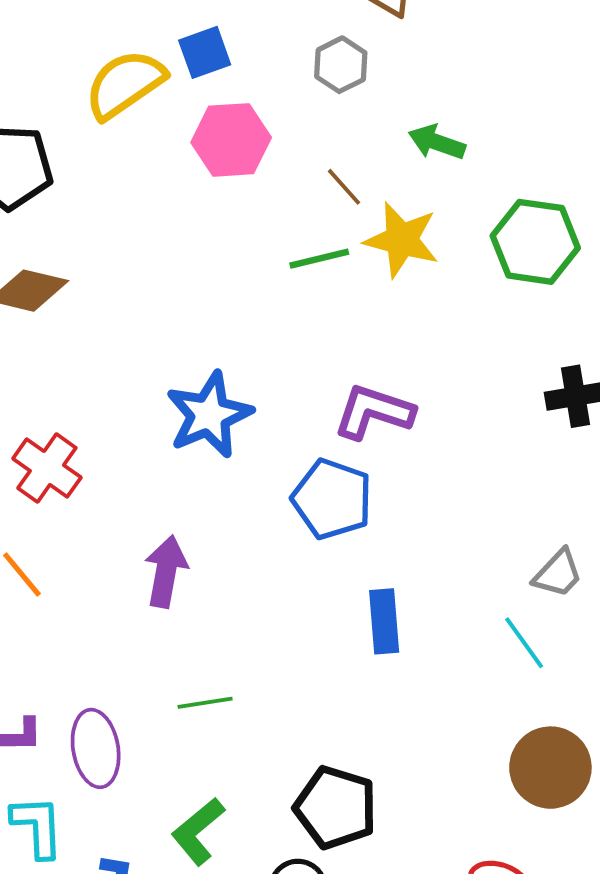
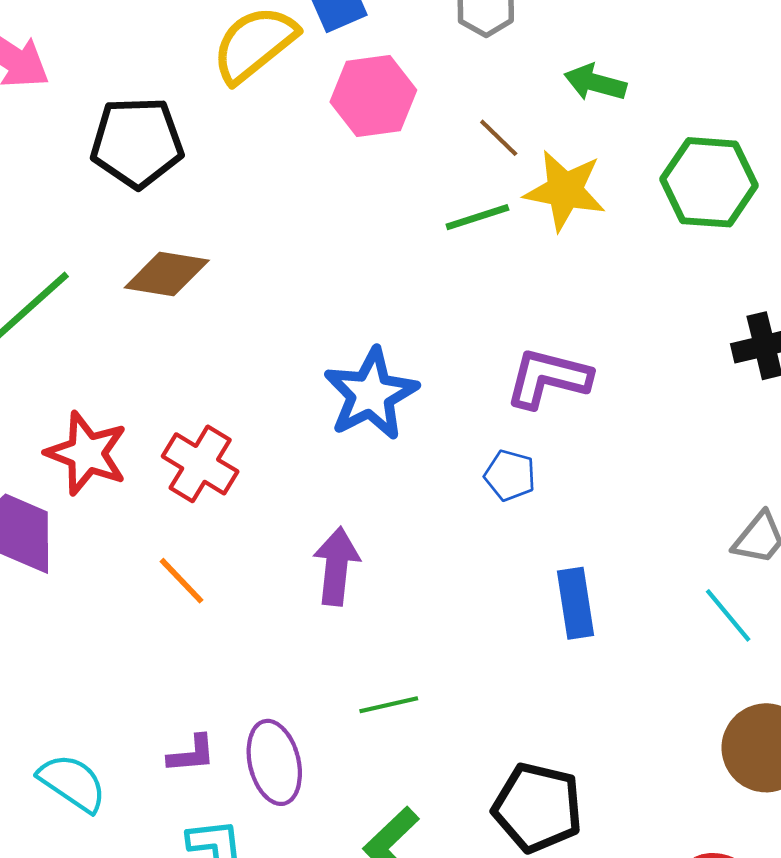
blue pentagon: (332, 499) -> (510, 475), size x0.6

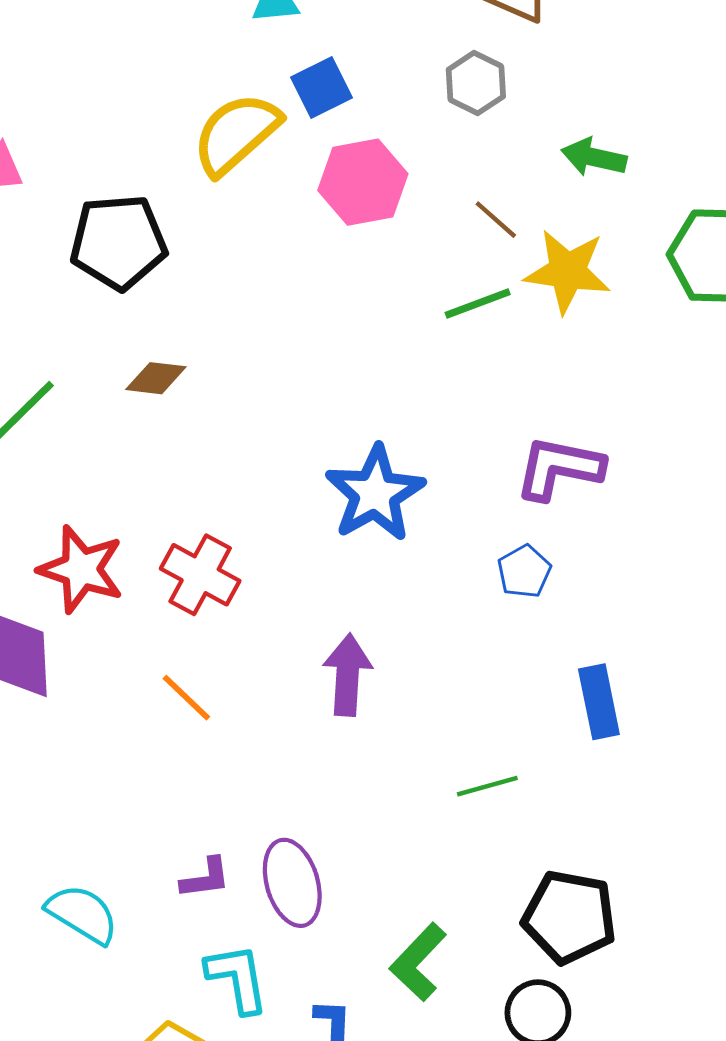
brown diamond: (167, 274) -> (156, 378), size x0.7
blue pentagon: (510, 475) -> (524, 571), turned 30
green line: (389, 705) -> (487, 786), moved

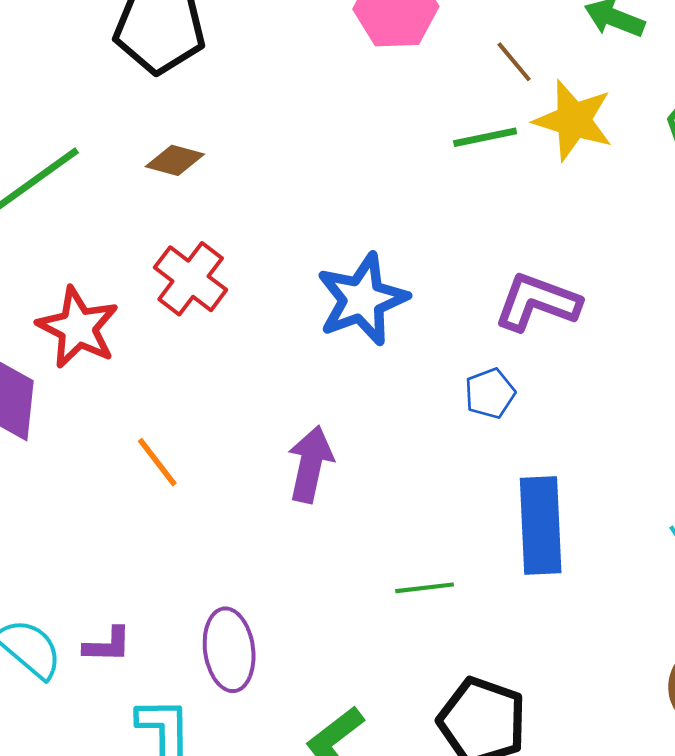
red cross: (200, 575) -> (191, 279), moved
blue rectangle: (599, 702) -> (541, 525), size x1.4
purple L-shape: (205, 878) -> (107, 645), moved

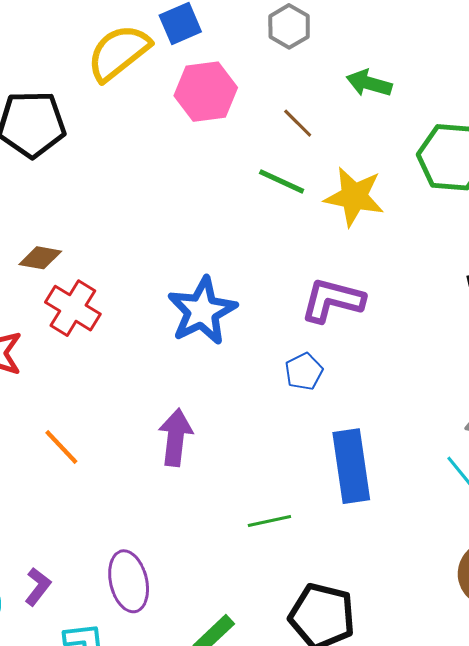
yellow star: (573, 120) -> (354, 197), moved
green line: (485, 137) -> (282, 181), turned 42
brown diamond: (175, 160) -> (40, 258), moved
purple L-shape: (107, 645) -> (38, 587), turned -48

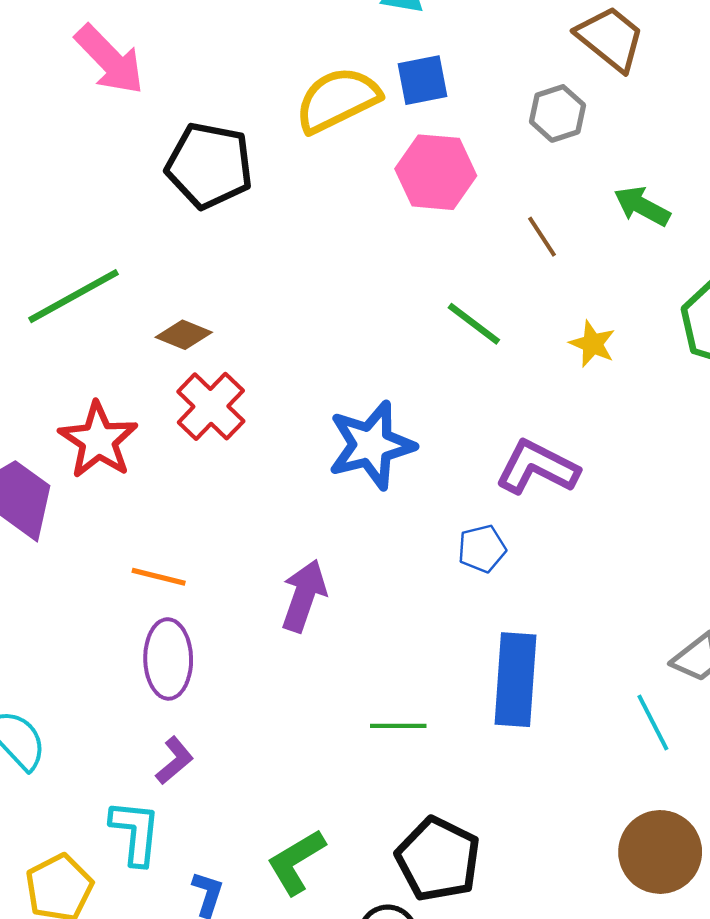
green line: (282, 181) -> (474, 324), moved
yellow star: (354, 197) -> (592, 344), size x0.6
orange line: (61, 447) -> (159, 577), turned -45
purple ellipse: (129, 581) -> (168, 659), moved
purple L-shape: (38, 587) -> (175, 761), moved

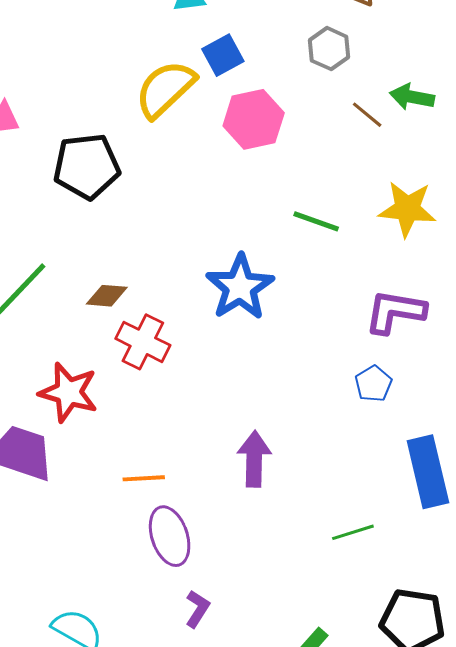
brown line: (542, 237) -> (367, 115), moved
yellow star: (592, 344) -> (407, 209), size x1.6
blue star: (371, 445) -> (240, 287), moved

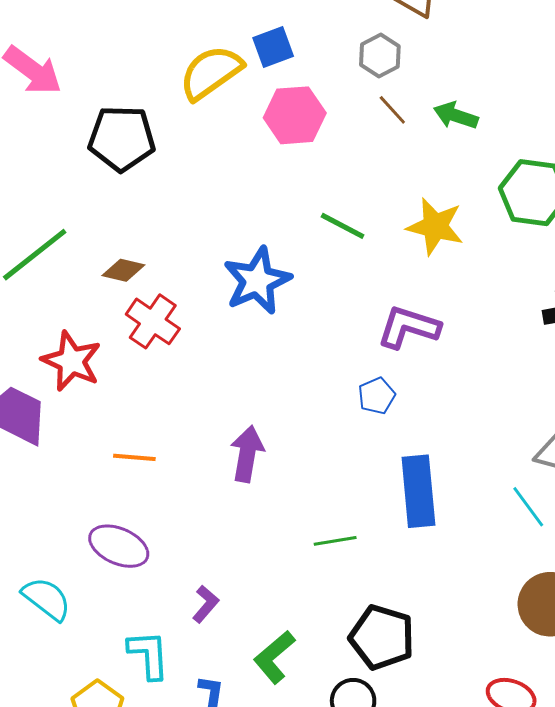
brown line: (367, 115) -> (392, 110), moved
purple ellipse: (170, 536) -> (119, 546), moved, turned -56
purple L-shape: (197, 609) -> (206, 604), moved

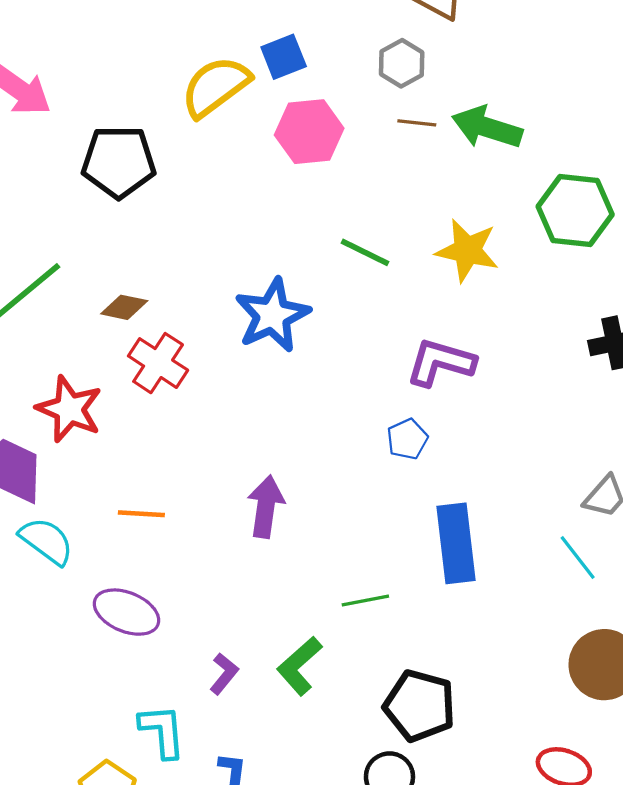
brown line: (392, 110) -> (417, 123), turned -40
green arrow: (456, 116) -> (487, 127), size x1.4
cyan semicircle: (47, 599) -> (47, 541), moved
green L-shape: (274, 657) -> (299, 666), moved

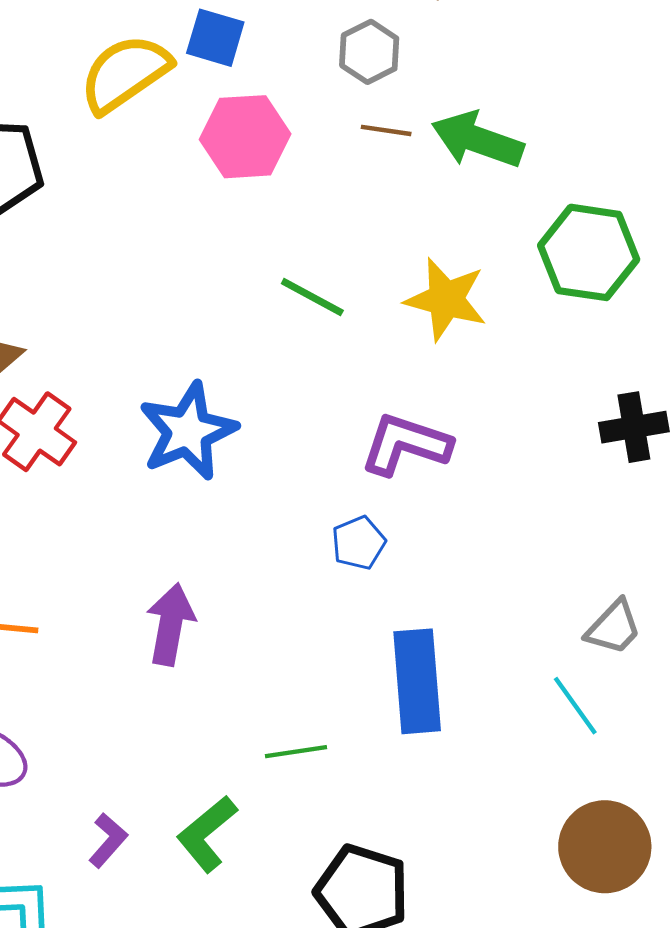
blue square: (284, 57) -> (215, 38), turned 36
blue star: (272, 315) -> (188, 431), moved

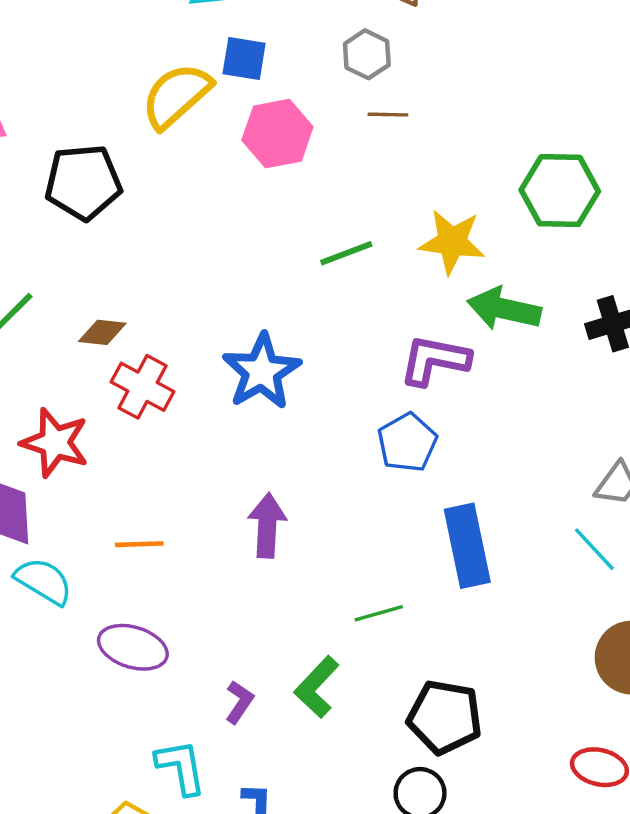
green arrow: (478, 140) -> (504, 309), moved
green line: (312, 297) -> (346, 253), turned -42
blue pentagon: (359, 543) -> (407, 442), size x1.4

